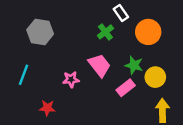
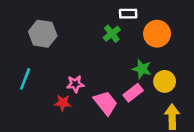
white rectangle: (121, 13) -> (128, 14), turned -56
pink trapezoid: (100, 65) -> (105, 103), moved
red star: (47, 108) -> (63, 103), moved

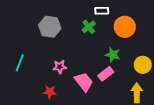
gray hexagon: (43, 34) -> (50, 27), moved
yellow circle: (165, 81) -> (143, 65), moved
red star: (63, 103) -> (50, 92), moved

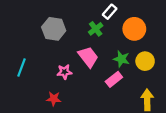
white rectangle: (102, 11) -> (110, 12), turned -48
yellow circle: (143, 65) -> (145, 61), moved
pink trapezoid: (84, 82) -> (88, 57), moved

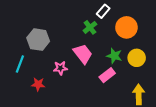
gray hexagon: (54, 29) -> (38, 40), moved
red star: (54, 99) -> (38, 84), moved

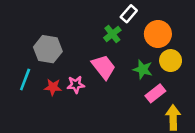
yellow circle: (137, 58) -> (171, 61), moved
pink rectangle: (107, 75) -> (155, 93), moved
red star: (38, 84) -> (53, 87), moved

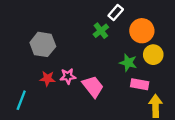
pink trapezoid: (104, 67) -> (93, 87), moved
cyan line: (25, 80) -> (21, 100), moved
pink rectangle: (155, 93) -> (140, 84), turned 48

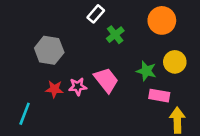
white rectangle: (116, 13) -> (96, 14), moved
orange circle: (142, 31) -> (162, 20), moved
pink trapezoid: (93, 87) -> (106, 80), moved

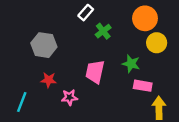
yellow circle: (175, 62) -> (157, 43), moved
pink trapezoid: (106, 80) -> (95, 72), turned -130
pink star: (78, 87) -> (69, 97), moved

